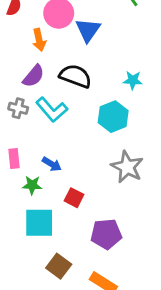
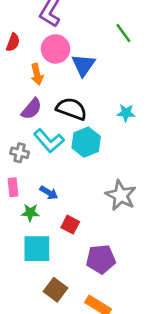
gray cross: (18, 108) -> (20, 153), moved
cyan hexagon: (113, 117) -> (86, 142), moved

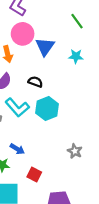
black semicircle: (71, 109) -> (35, 82), size x0.6
cyan star: (126, 113) -> (76, 56), moved
gray star: (121, 195) -> (75, 151), size x0.6

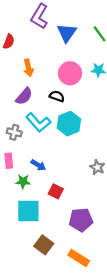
pink circle: (23, 34) -> (70, 73), moved
blue triangle: (45, 47) -> (67, 33), moved

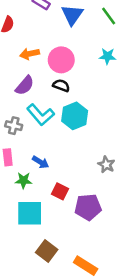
orange arrow: (28, 68) -> (30, 54), turned 91
pink circle: (70, 73) -> (61, 60), moved
purple pentagon: (81, 220) -> (88, 207), moved

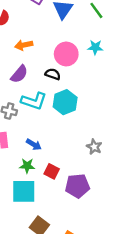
pink circle: (61, 60) -> (66, 54), moved
cyan L-shape: (41, 115) -> (34, 101), turned -30
green star: (23, 180) -> (27, 166), moved

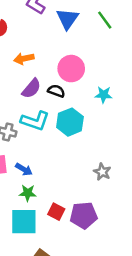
cyan star: (95, 47) -> (104, 95), moved
purple semicircle: (19, 74) -> (31, 88), moved
blue arrow: (34, 145) -> (24, 169), moved
red square: (52, 171) -> (56, 212), moved

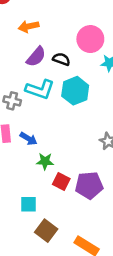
pink circle: (71, 69) -> (90, 39), moved
green star: (28, 193) -> (45, 161), moved
cyan square: (24, 222) -> (29, 204), moved, size x0.6

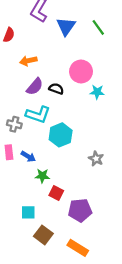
cyan hexagon: (75, 91) -> (61, 135), moved
purple pentagon: (89, 185) -> (80, 210), moved

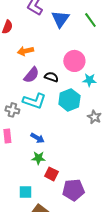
cyan hexagon: (61, 135) -> (69, 100), moved
blue arrow: (28, 156) -> (37, 138), moved
gray star: (96, 159) -> (94, 117), moved

